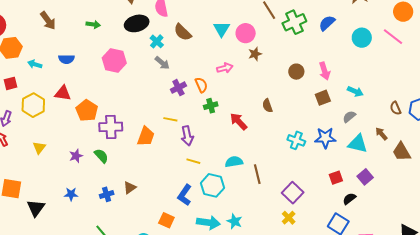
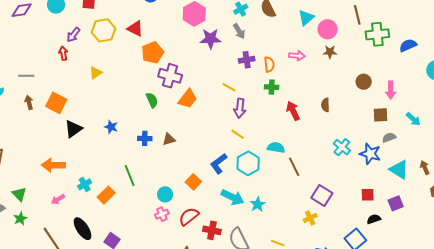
gray semicircle: (349, 117) -> (389, 138), moved
orange trapezoid: (146, 136) -> (188, 99), moved
purple star: (76, 156) -> (211, 39), moved, size x1.5
brown line: (257, 174) -> (294, 167), turned -30
purple square: (293, 193) -> (322, 196), turned -30

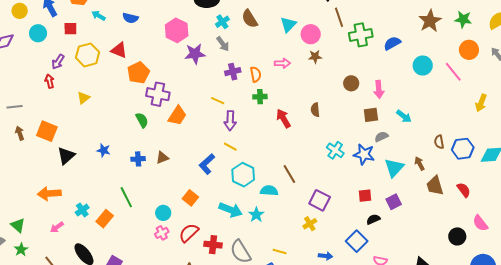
cyan semicircle: (276, 148) -> (269, 191), moved
blue L-shape: (219, 164) -> (207, 164), moved
cyan triangle: (399, 170) -> (394, 168), turned 45

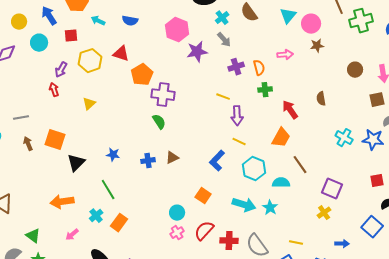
orange trapezoid: (177, 116) -> (281, 138), moved
green semicircle: (142, 120) -> (159, 122), moved
green line: (126, 197) -> (108, 190), moved

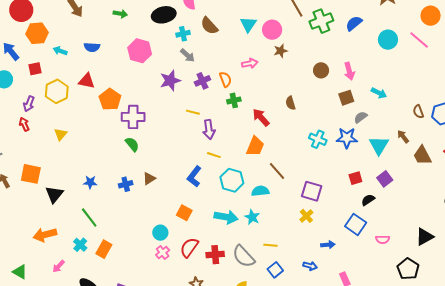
cyan cross: (222, 18) -> (183, 34), turned 32
purple star: (197, 52) -> (170, 81), moved
yellow line: (296, 243) -> (270, 245), moved

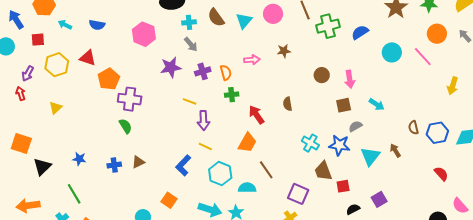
cyan triangle: (248, 24) -> (244, 21), moved
pink circle: (272, 30) -> (273, 14), moved
brown trapezoid: (422, 155) -> (323, 171), moved
purple square: (385, 179) -> (379, 199), moved

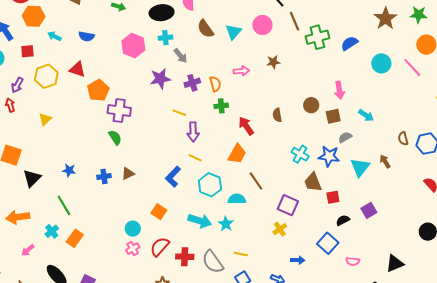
cyan cross: (189, 22) -> (165, 38), moved
brown circle: (322, 75) -> (311, 105), moved

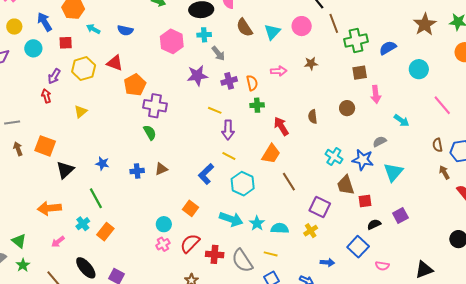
pink line: (412, 68) -> (442, 105), moved
brown square: (333, 116) -> (360, 73), moved
brown arrow: (385, 161) -> (444, 172), moved
cyan semicircle: (237, 199) -> (280, 228), moved

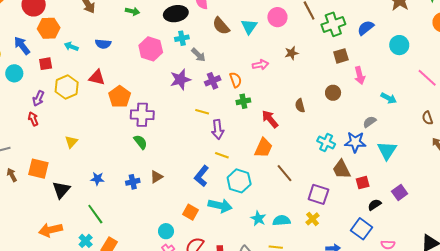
yellow triangle: (81, 111) -> (71, 142), moved
cyan arrow: (231, 219) -> (220, 206), moved

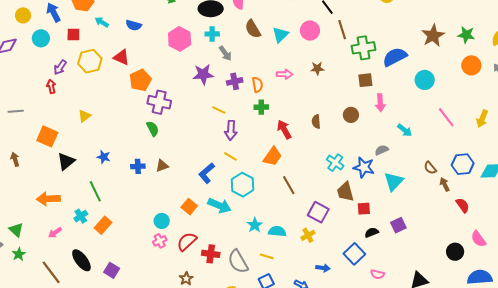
blue semicircle: (366, 28) -> (395, 57), size x1.4
brown semicircle: (427, 118) -> (430, 168), moved, turned -32
brown arrow: (12, 175) -> (15, 159), moved

